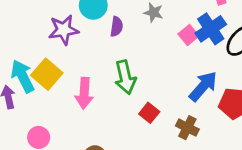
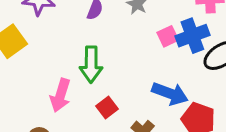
blue arrow: (203, 86) -> (170, 94), turned 56
pink arrow: (84, 93) -> (60, 95), moved

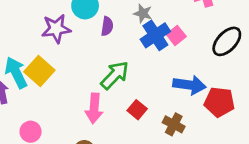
blue cross: (192, 36) -> (155, 35), moved
green arrow: (91, 64) -> (115, 75), turned -124

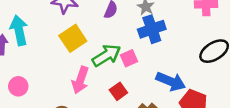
pink square: (176, 35) -> (129, 58), moved
yellow square: (39, 71) -> (73, 38), moved

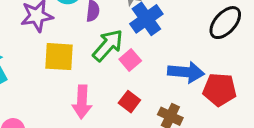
yellow square: (73, 38) -> (59, 57), turned -36
green arrow: (106, 55) -> (108, 45), moved

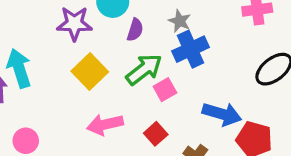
yellow square: (59, 57) -> (90, 72), turned 32
pink arrow: (82, 102) -> (105, 124), turned 64

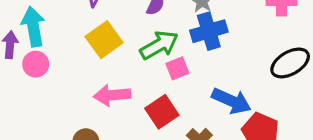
red square: (156, 134) -> (162, 112), size x1.4
pink circle: (26, 141) -> (36, 64), moved

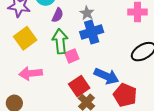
green arrow: (159, 45) -> (60, 41), turned -65
red square: (162, 112) -> (79, 86), moved

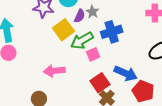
gray star: (87, 13) -> (92, 12), moved
yellow square: (25, 38) -> (63, 30), moved
green arrow: (60, 41) -> (82, 41), turned -115

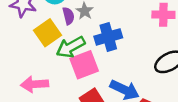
purple semicircle: (80, 16) -> (68, 16), turned -40
pink square: (93, 54) -> (84, 65), size x1.6

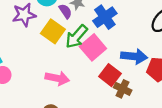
pink arrow: (35, 84) -> (57, 78), turned -145

